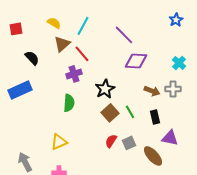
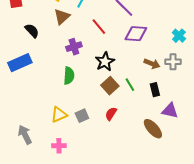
red line: (82, 54) -> (99, 27), moved
gray square: (129, 143) -> (82, 116), moved

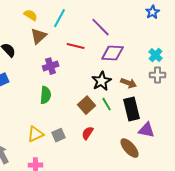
red line: (99, 27) -> (76, 46), turned -36
black star: (105, 62) -> (102, 81), moved
gray cross: (173, 62) -> (158, 75), moved
black rectangle: (155, 90) -> (132, 109), size x1.6

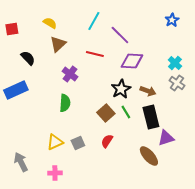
cyan line: (60, 18) -> (94, 21), moved
purple cross: (51, 66) -> (70, 74), turned -35
gray cross: (158, 75) -> (177, 83), turned 35
purple triangle: (147, 130) -> (166, 138), turned -30

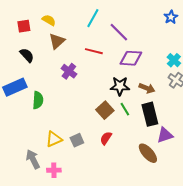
red square: (12, 29) -> (24, 26), moved
black star: (121, 89) -> (120, 86), turned 30
green semicircle: (65, 103) -> (38, 100), moved
gray arrow: (21, 162) -> (33, 159), moved

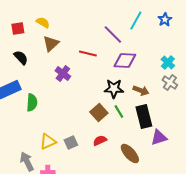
cyan line: (93, 18) -> (136, 21), moved
red semicircle: (106, 138) -> (100, 141), turned 32
brown ellipse: (148, 153) -> (130, 154), moved

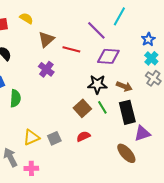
blue star: (165, 20) -> (148, 39), moved
brown triangle: (51, 44) -> (46, 39), moved
brown ellipse: (130, 154) -> (126, 153), moved

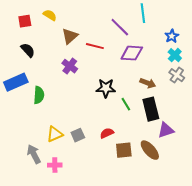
cyan line: (119, 16) -> (143, 13), turned -36
black star: (97, 84) -> (106, 88), moved
brown square: (82, 108) -> (124, 150), moved, turned 36

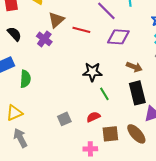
purple cross: (70, 66) -> (44, 39), moved
green line: (126, 104) -> (104, 94), moved
yellow triangle: (55, 134) -> (14, 113), moved
pink cross: (55, 165) -> (90, 149), moved

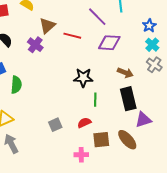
green line: (104, 94) -> (95, 100), turned 32

